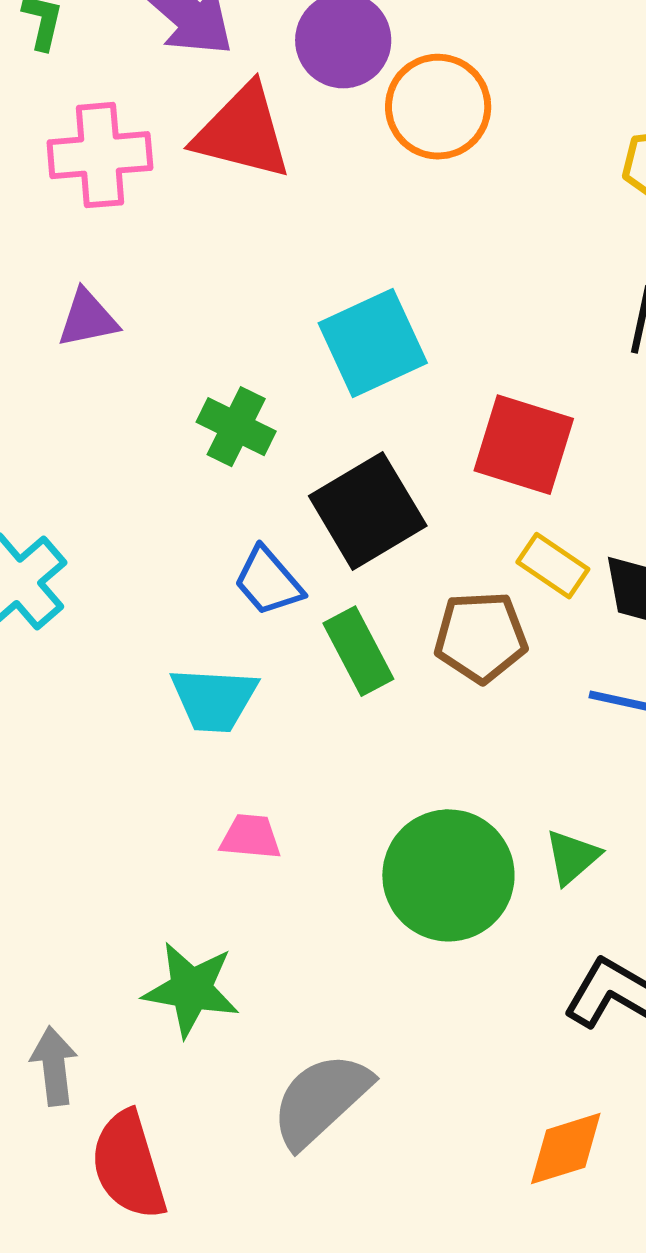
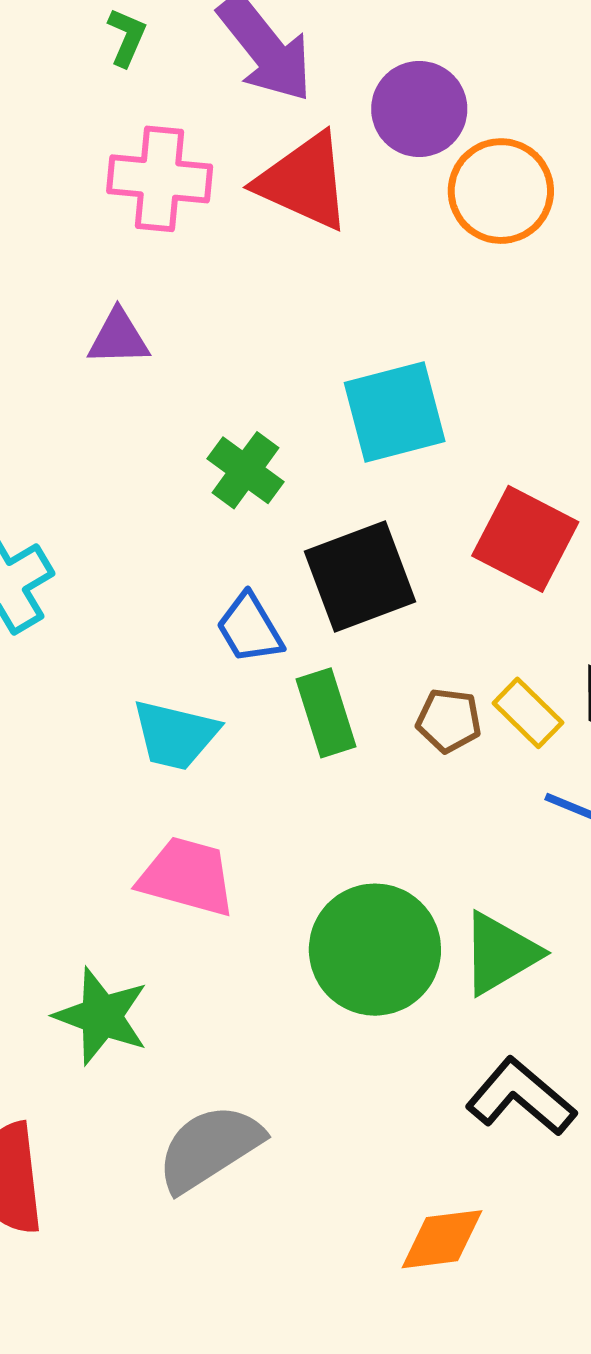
yellow rectangle: (553, 566) -> (528, 713), moved
brown pentagon: (481, 637) -> (449, 720), size x0.7
pink trapezoid: (251, 837) -> (187, 877), size x1.6
green triangle: (572, 857) -> (500, 953), size x1.5

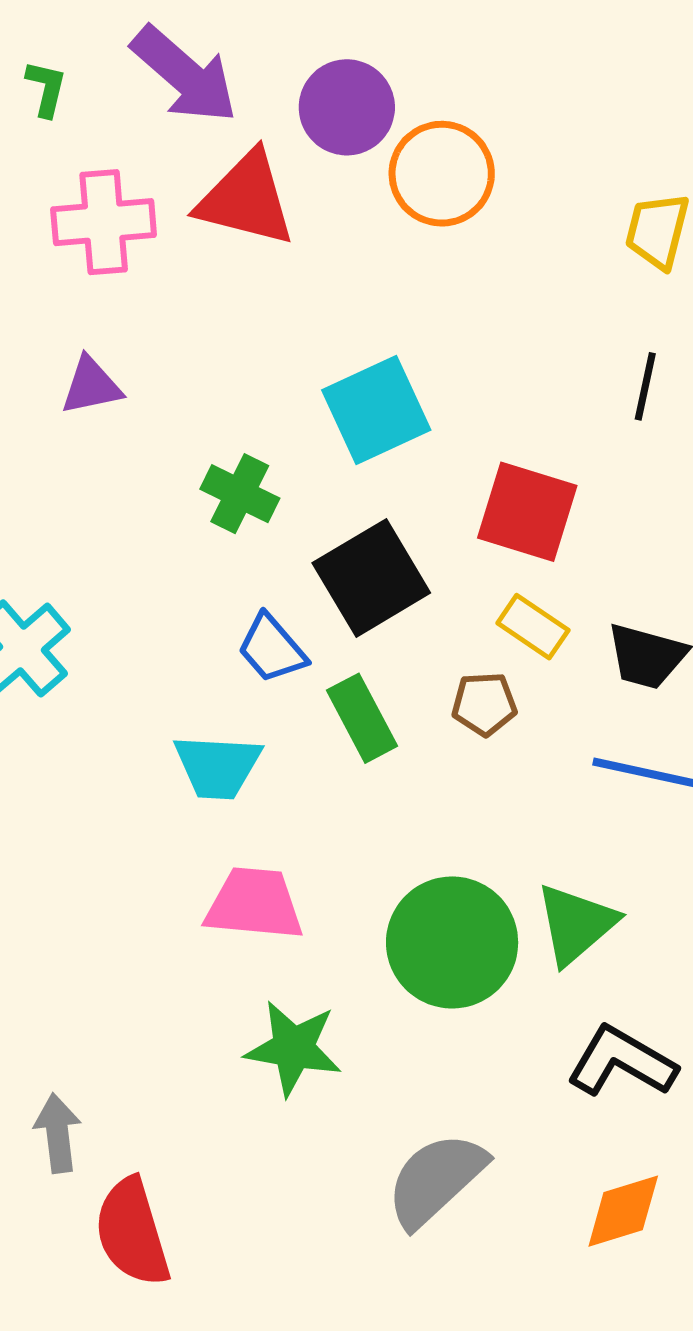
yellow rectangle: (528, 713) -> (533, 627), moved
green star: (101, 1016) -> (293, 1048), moved
gray semicircle: (210, 1148) -> (436, 1180), moved
orange diamond: (442, 1239) -> (623, 1211), moved

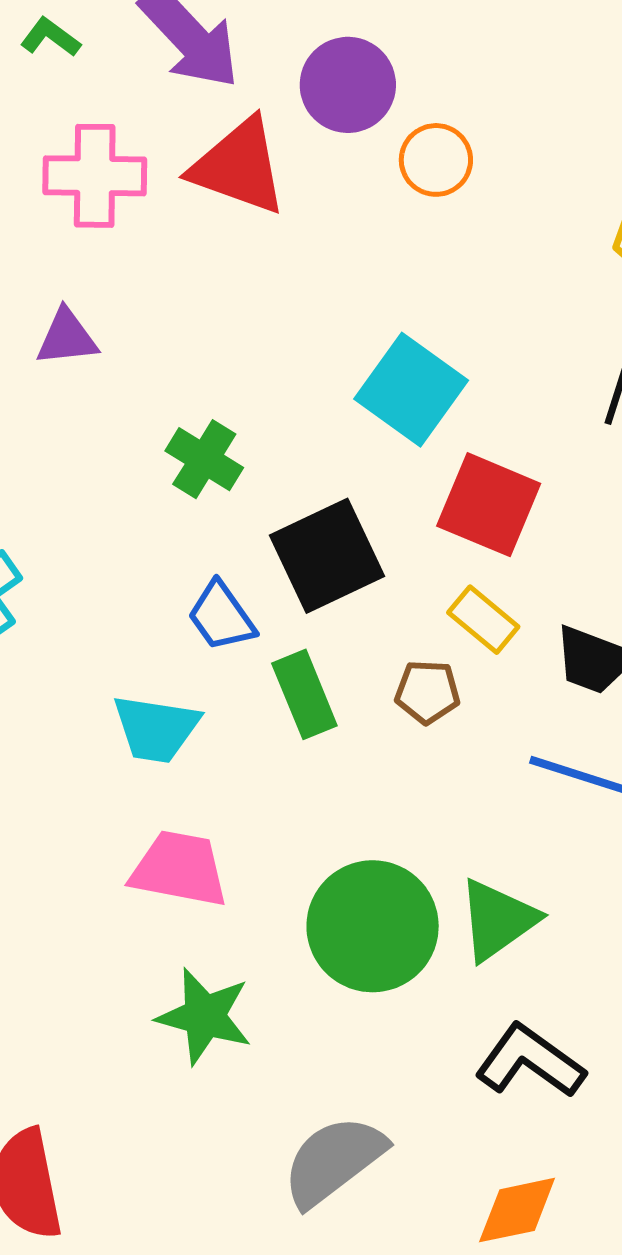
green L-shape: (46, 88) -> (50, 37), turned -72
orange circle: (442, 174) -> (436, 160), size x0.7
cyan square: (376, 410) -> (411, 390), moved, turned -35

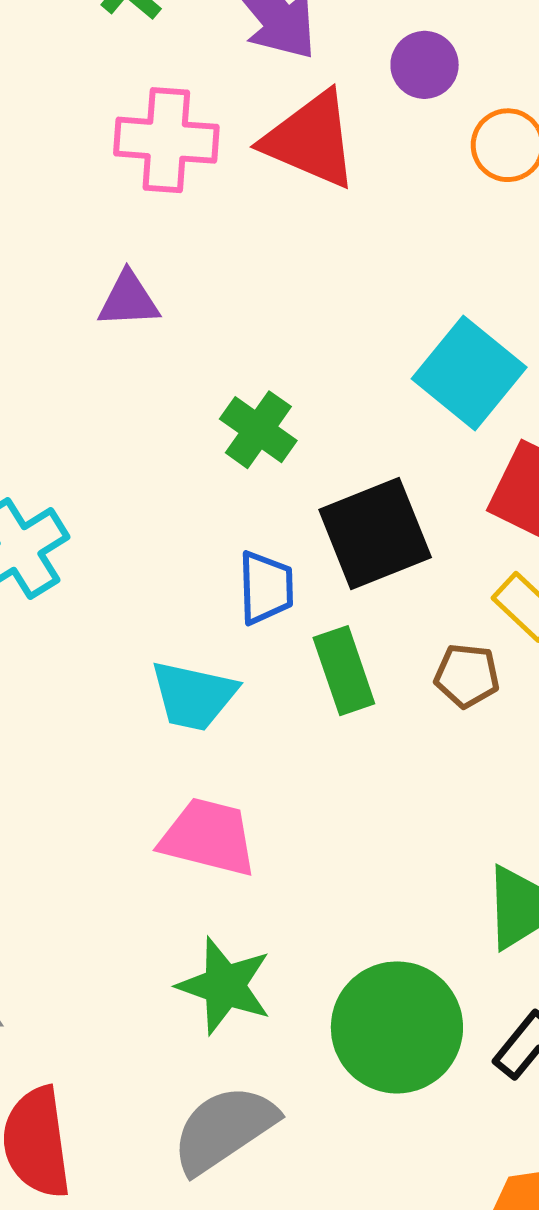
purple circle: (348, 85) -> (425, 65), size x0.7
blue trapezoid: (221, 616) -> (266, 588), turned -150
green circle: (373, 926) -> (397, 1027), moved
gray semicircle: (334, 1161) -> (224, 1129), moved

